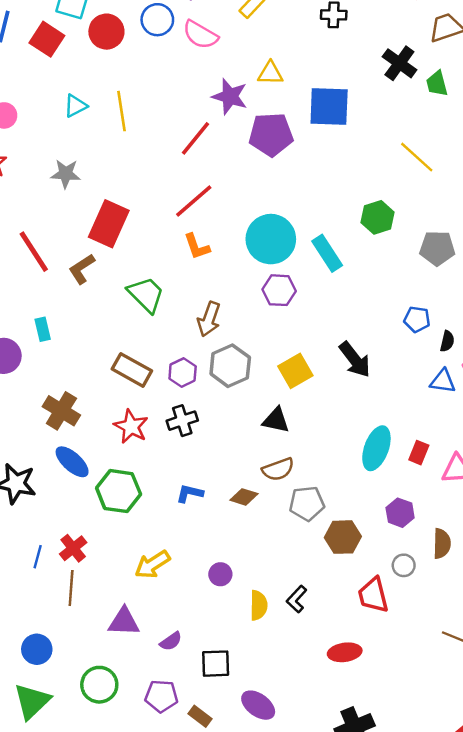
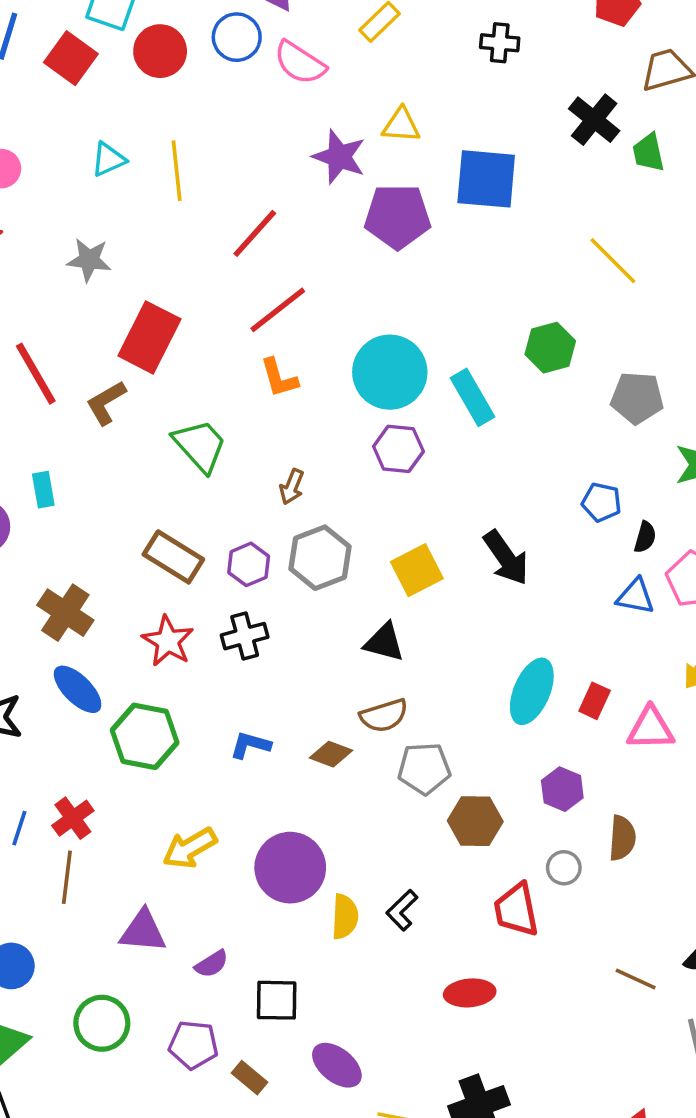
red line: (195, 138) -> (255, 233), moved
brown arrow: (209, 319) -> (292, 487), size x0.7
purple circle: (220, 574) -> (290, 868), size x2.0

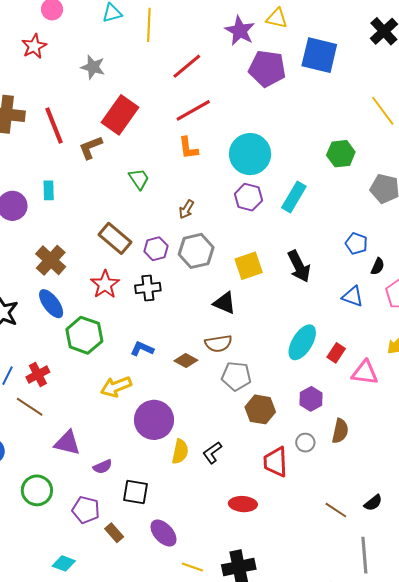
cyan rectangle: (473, 397) -> (294, 197), moved, turned 52
green trapezoid: (200, 446) -> (139, 179), size x0.7
blue triangle: (635, 596) -> (353, 296), moved
yellow arrow: (190, 848) -> (116, 387), moved
brown line: (67, 877) -> (30, 407), turned -72

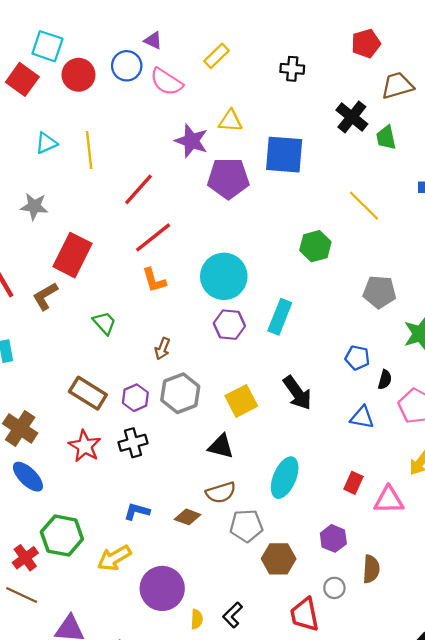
green hexagon: (341, 154) -> (315, 246), moved
green hexagon: (84, 335) -> (62, 536), moved
cyan ellipse: (302, 342) -> (285, 478), moved
yellow semicircle: (180, 452) -> (197, 619), size x0.7

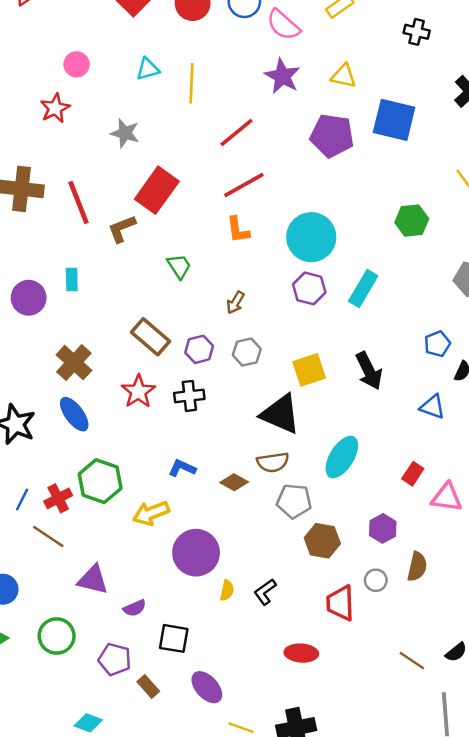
purple star: (191, 141) -> (282, 76), moved
blue pentagon: (357, 358) -> (437, 344), turned 30
gray hexagon: (180, 393) -> (247, 352), size x0.7
black triangle: (221, 446) -> (280, 414), size x1.5

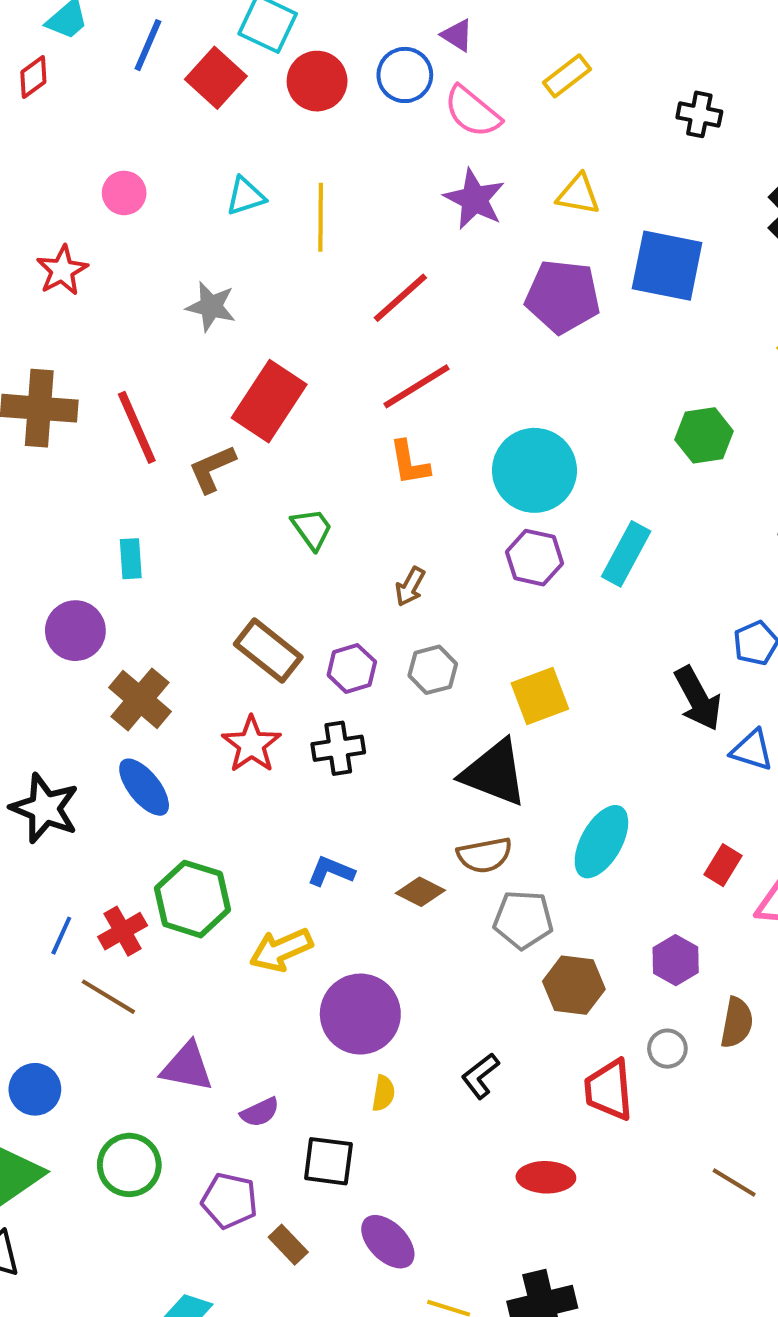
red star: (55, 108) -> (62, 270), moved
purple circle: (29, 298) -> (75, 631), moved
black arrow: (369, 371) -> (698, 698), moved
yellow semicircle: (227, 590) -> (383, 1093), moved

